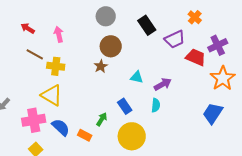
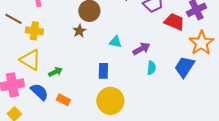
cyan semicircle: (156, 105) -> (151, 68), moved
blue rectangle: (125, 106) -> (103, 71), turned 35
blue trapezoid: (213, 113) -> (184, 67), moved
green arrow: (102, 119) -> (55, 72), moved, turned 32

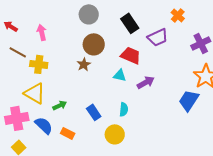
red trapezoid: (174, 22) -> (131, 55), moved
cyan semicircle: (151, 68) -> (124, 109), moved
blue rectangle: (103, 71) -> (94, 112), moved, turned -35
yellow circle: (110, 101) -> (115, 134), size x0.7

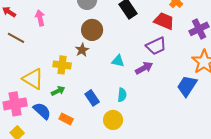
purple trapezoid: (158, 37) -> (156, 46), moved
red trapezoid: (131, 55) -> (164, 21), moved
yellow cross: (39, 64) -> (62, 65), moved

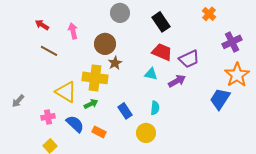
red trapezoid: (164, 21) -> (162, 52), moved
brown circle: (92, 30) -> (105, 44), moved
yellow cross: (62, 65) -> (95, 78), size x1.4
pink cross: (15, 104) -> (48, 117), size x0.6

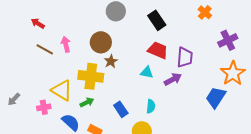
pink arrow: (73, 31) -> (66, 44), moved
purple trapezoid: (189, 59) -> (185, 57), turned -60
pink cross: (48, 117) -> (44, 107), moved

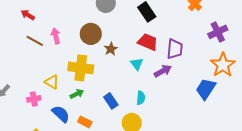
brown star: (111, 61) -> (111, 49), moved
cyan triangle: (147, 72) -> (137, 64), turned 40
yellow triangle: (62, 90) -> (52, 82), size x0.7

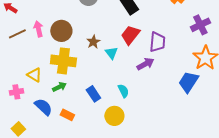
brown circle: (91, 34) -> (61, 31), moved
brown line: (35, 41) -> (17, 34), turned -54
red trapezoid: (148, 42) -> (130, 35), turned -75
cyan triangle: (137, 64) -> (111, 53), moved
cyan semicircle: (141, 98) -> (123, 91), turned -32

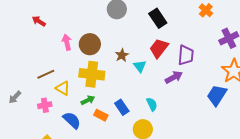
brown line: (17, 34) -> (46, 74), moved
orange rectangle: (67, 115) -> (101, 115), moved

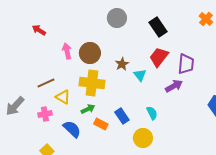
gray arrow: (15, 97) -> (15, 106), size x1.5

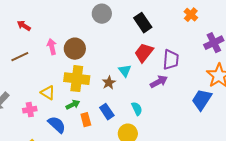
brown star: (122, 64) -> (109, 83), moved
brown line: (46, 83) -> (20, 57), moved
orange rectangle: (101, 124) -> (86, 120), turned 48

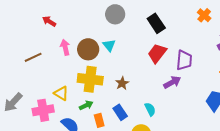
red arrow: (24, 26) -> (49, 21), moved
cyan triangle: (125, 71) -> (109, 45), moved
pink cross: (30, 110) -> (43, 110), size x1.5

